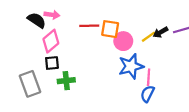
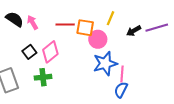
pink arrow: (52, 15) -> (32, 22), moved, turned -128
yellow line: (149, 37) -> (110, 18), moved, turned -32
pink diamond: (51, 41) -> (50, 52), moved
black square: (52, 63) -> (29, 52), moved, turned -32

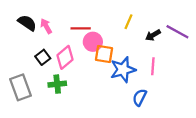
orange square: (85, 28) -> (104, 54), moved
purple line: (157, 28) -> (177, 32), turned 45
pink circle: (98, 39) -> (93, 42), moved
pink line: (122, 74) -> (153, 66), moved

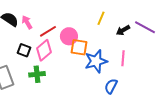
red line: (81, 28) -> (48, 31), moved, turned -30
black square: (43, 57) -> (24, 50), turned -32

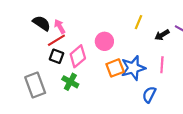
red line: (48, 31) -> (56, 40), moved
orange square: (79, 47) -> (115, 68), moved, turned -30
green cross: (37, 74) -> (70, 82), turned 35

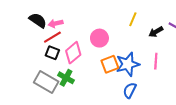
pink arrow: (60, 26) -> (56, 23), turned -72
gray rectangle: (35, 85) -> (46, 82), moved, turned -40
blue semicircle: (149, 95) -> (130, 90), moved

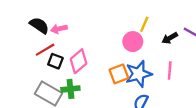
red line: (52, 37) -> (45, 50), moved
pink circle: (99, 38) -> (133, 42), moved
green cross: (66, 78) -> (70, 89), turned -35

